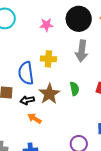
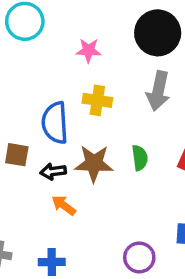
pink star: (46, 25) -> (89, 50), moved
brown star: (49, 94) -> (94, 163), turned 30

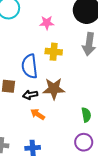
green semicircle: (140, 158) -> (86, 115), moved

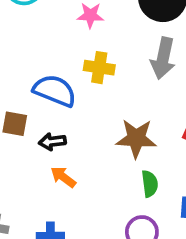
blue semicircle: (30, 66) -> (55, 91), turned 115
brown star: (54, 89) -> (136, 138), moved

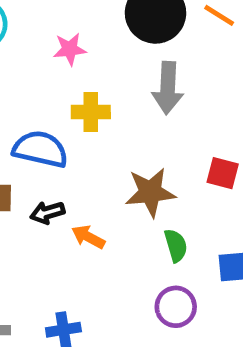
orange arrow: (63, 177) -> (88, 237), moved

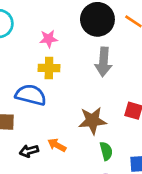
yellow cross: (91, 112) -> (49, 68), moved
black arrow: (47, 213) -> (29, 151), moved

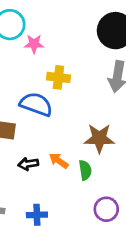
pink star: (49, 39) -> (34, 44), moved
green semicircle: (106, 151) -> (85, 170), moved

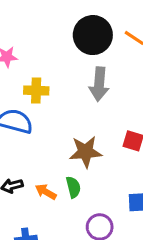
orange arrow: (59, 161) -> (46, 192), moved

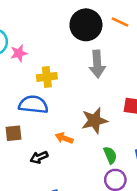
green semicircle: (73, 187) -> (110, 155), moved
orange arrow: (46, 192) -> (64, 138), moved

